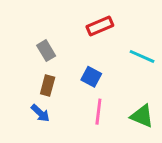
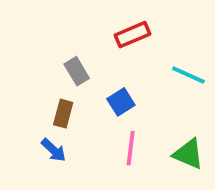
gray rectangle: (46, 51) -> (77, 71), moved
blue square: (91, 77) -> (121, 102), turned 30

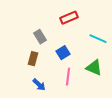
blue arrow: (54, 150) -> (39, 85), moved
green triangle: (188, 154) -> (94, 68), moved

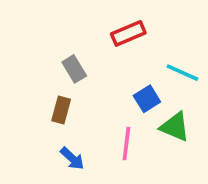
blue square: (63, 53) -> (147, 99), moved

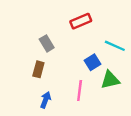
green triangle: (175, 127) -> (110, 80), turned -36
blue arrow: (72, 158) -> (46, 100), turned -112

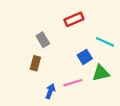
pink line: (80, 90) -> (73, 83), turned 66
blue arrow: (46, 100) -> (50, 91), moved

